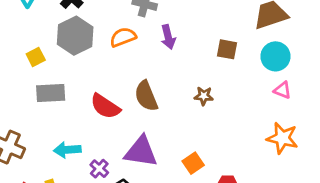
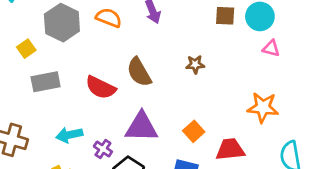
orange semicircle: (123, 37) -> (109, 18), turned 50
brown square: (227, 49) -> (225, 16), moved
orange star: (282, 138) -> (263, 107), moved

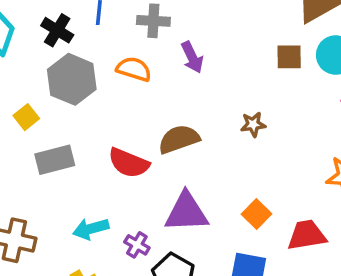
brown semicircle: (139, 72) -> (179, 139), turned 104

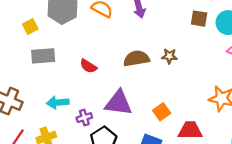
brown semicircle: (179, 139) -> (136, 59), moved
red semicircle: (129, 163) -> (88, 66), size x0.7
purple cross: (137, 245) -> (84, 118), turned 32

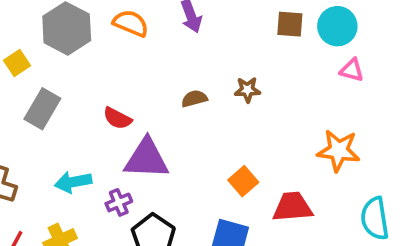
gray rectangle: (43, 56) -> (42, 109), turned -50
brown semicircle: (136, 59) -> (194, 99), size x0.6
purple triangle: (118, 103) -> (146, 159), moved

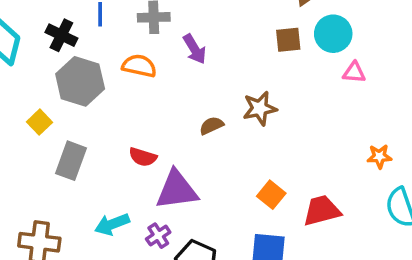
brown star: (247, 90) -> (260, 108), size x1.4
orange star: (339, 151) -> (379, 156), moved, size x0.6

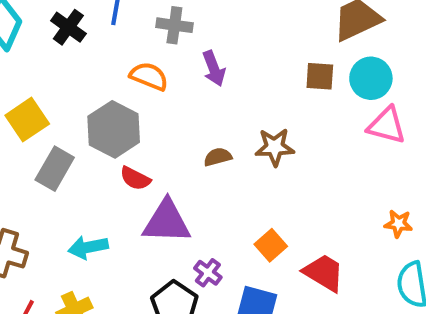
pink triangle: (354, 72) -> (387, 125), size x1.5
gray hexagon: (80, 81) -> (114, 129), moved
yellow square: (40, 122) -> (27, 120), size x1.5
red trapezoid: (322, 211) -> (324, 273), turned 36
purple cross: (158, 236) -> (208, 273), moved, turned -30

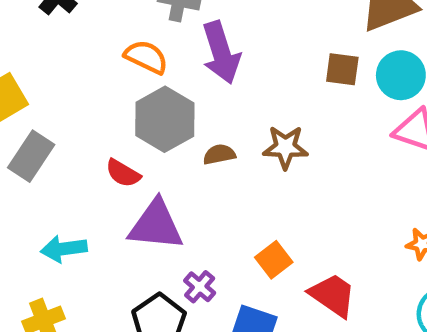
purple arrow: (214, 68) -> (221, 53), size x1.5
gray hexagon: (114, 129) -> (165, 119), moved

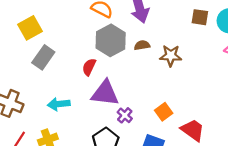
brown semicircle: (219, 154) -> (142, 45), moved
red semicircle: (123, 173) -> (89, 67), turned 84
purple cross: (200, 287) -> (125, 115), moved

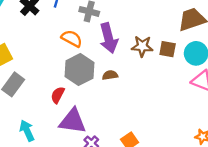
brown star: (171, 56) -> (142, 46), moved
cyan arrow: (59, 104) -> (27, 131), turned 70

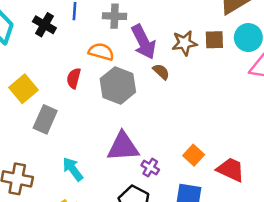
brown semicircle: (110, 75) -> (161, 72), moved, turned 64
red semicircle: (58, 95) -> (74, 78), moved

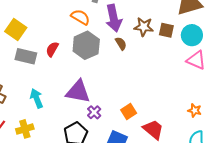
red semicircle: (74, 78) -> (52, 49), moved
yellow square: (24, 89) -> (16, 29), turned -30
gray rectangle: (45, 119) -> (26, 56), turned 65

